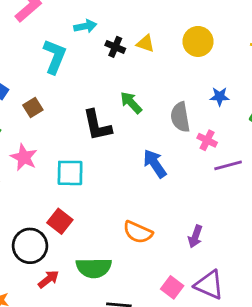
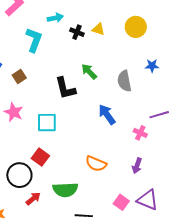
pink cross: (207, 140) -> (140, 133), moved

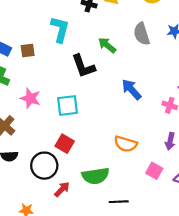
cyan L-shape: (34, 40) -> (60, 29), moved
brown square: (19, 77) -> (28, 50), moved, turned 32
gray semicircle: (124, 81) -> (142, 34), moved
pink square: (121, 202) -> (154, 171), moved

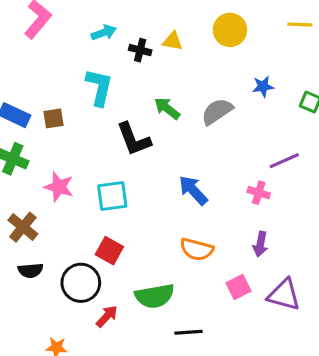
gray semicircle: (142, 34) -> (217, 111), moved, turned 75
blue arrow: (131, 89) -> (193, 190), moved
pink square: (154, 171) -> (238, 287), turned 35

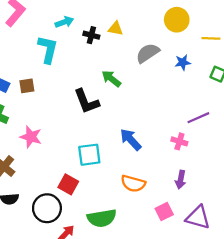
yellow line: (300, 24) -> (211, 38), moved
yellow circle: (230, 30) -> (177, 20), moved
cyan L-shape: (99, 87) -> (48, 49), moved
gray semicircle: (217, 111) -> (148, 53), moved
cyan square: (112, 196) -> (89, 155), moved

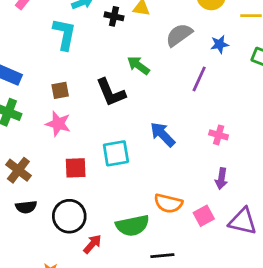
brown square: (27, 86) -> (60, 90), moved
purple line: (198, 118) -> (199, 79), moved, turned -40
pink star: (31, 137) -> (58, 124), moved
orange semicircle: (133, 183) -> (168, 203), moved
red square: (68, 184) -> (76, 168), moved, turned -30

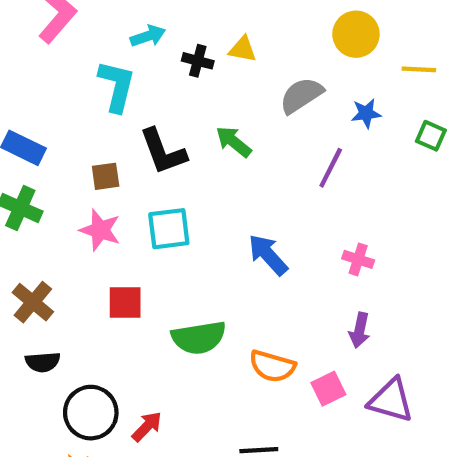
black L-shape: (111, 92) -> (163, 152), moved
cyan square: (116, 153) -> (169, 229), moved
black circle: (69, 216) -> (91, 413), moved
green semicircle: (132, 226) -> (199, 338), moved

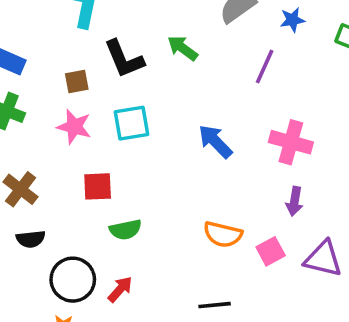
pink cross: (358, 259) -> (291, 142), size x1.6
green semicircle: (199, 338) -> (125, 230), moved, size x0.7

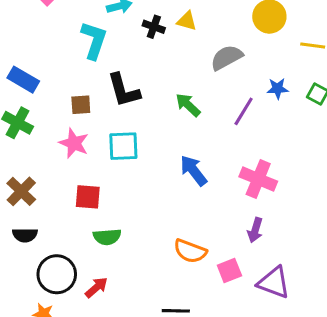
blue star: (292, 20) -> (278, 88), moved
green arrow: (183, 48) -> (188, 105), moved

